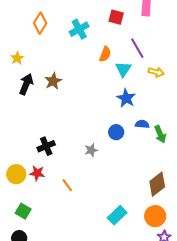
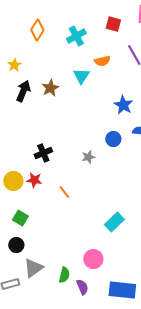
orange semicircle: (105, 54) -> (102, 61), turned 56
cyan triangle: (123, 69) -> (81, 76), moved

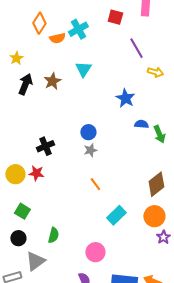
orange semicircle: (102, 61) -> (57, 38), moved
blue circle: (113, 139) -> (88, 132), moved
orange line: (64, 192) -> (95, 184), moved
green semicircle: (64, 275) -> (53, 235), moved

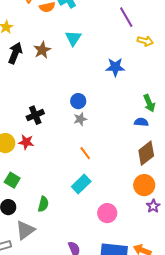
blue star: (125, 98) -> (115, 67), turned -30
blue semicircle: (141, 124) -> (141, 122), moved
cyan rectangle: (116, 215) -> (81, 184), moved
pink circle: (95, 252) -> (107, 213), moved

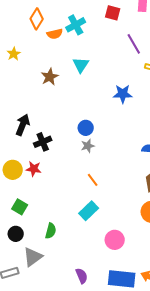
black arrow: (15, 53) -> (23, 125), moved

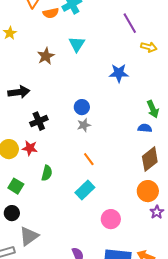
black arrow: (23, 125) -> (19, 92), moved, turned 60
green semicircle: (51, 231) -> (47, 173), moved

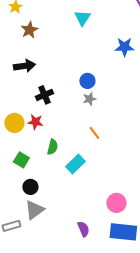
brown star: (46, 56) -> (29, 30), moved
cyan rectangle: (85, 190) -> (75, 164), moved
black circle: (12, 213) -> (30, 187), moved
pink circle: (111, 219) -> (116, 203), moved

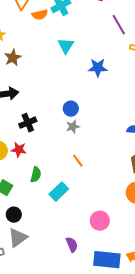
blue star: (124, 47) -> (98, 68), moved
pink circle: (116, 203) -> (100, 221), moved
purple semicircle: (83, 229) -> (72, 245), moved

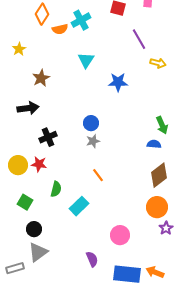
brown star: (13, 58) -> (41, 78), moved

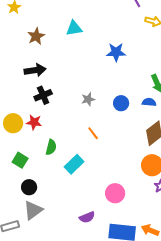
cyan triangle: (86, 60) -> (74, 28), moved, turned 48
blue star: (118, 82) -> (116, 52), moved
black arrow: (28, 108) -> (35, 70), moved
blue circle: (91, 123) -> (121, 103), moved
purple semicircle: (92, 259) -> (87, 217), turned 91

